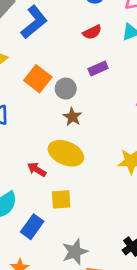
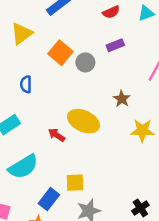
brown star: (72, 117) -> (122, 99), moved
yellow square: (61, 199) -> (75, 183), moved
blue rectangle: (32, 227) -> (49, 199), moved

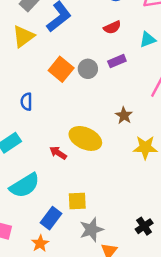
cyan triangle: (146, 13) -> (148, 40), moved
yellow triangle: (22, 34) -> (23, 36), moved
gray circle: (85, 62) -> (88, 69), moved

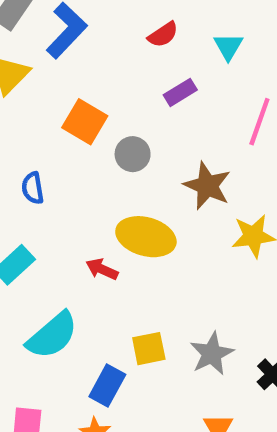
cyan triangle: (148, 40) -> (228, 46), turned -30
gray circle: (88, 69) -> (133, 154), moved
brown star: (124, 115) -> (207, 186), size x1.5
gray star: (91, 230) -> (212, 354), moved

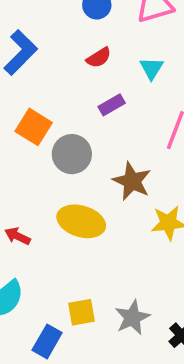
gray circle: (133, 154) -> (72, 154), size x1.4
red arrow: (102, 269) -> (18, 236), moved

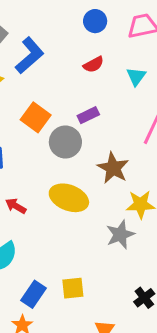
purple rectangle: (112, 105) -> (88, 115), moved
yellow square: (81, 312) -> (73, 288), moved
gray star: (132, 318) -> (120, 234), moved

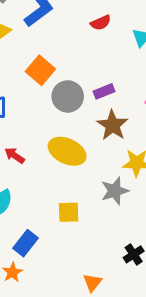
purple rectangle: (88, 115) -> (104, 91), moved
yellow square: (73, 288) -> (69, 212), moved

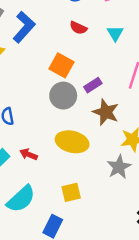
red semicircle: (101, 23) -> (78, 28), turned 60
orange square: (40, 70) -> (61, 65), moved
yellow square: (69, 212) -> (71, 192), moved

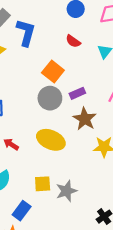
blue L-shape: (24, 27) -> (26, 33), turned -36
gray star: (119, 167) -> (66, 191), moved

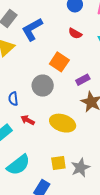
blue L-shape: (26, 33) -> (32, 29), turned -130
gray circle: (50, 98) -> (43, 86), moved
red arrow: (11, 144) -> (28, 120), moved

